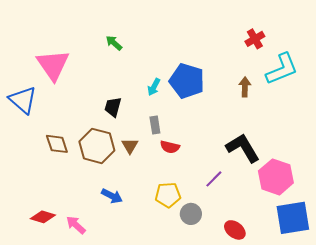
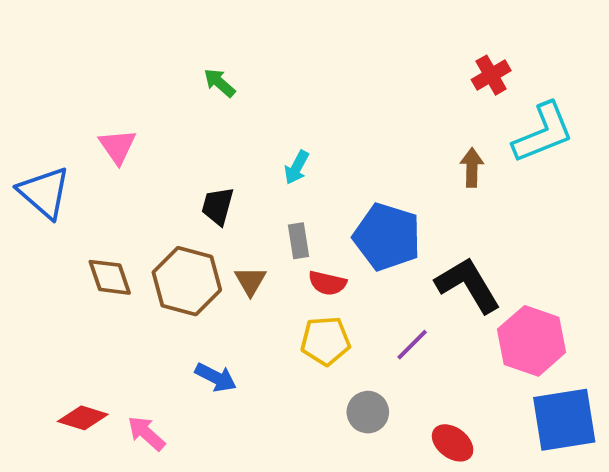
pink triangle: (53, 65) -> (117, 146), moved, size x0.6
blue pentagon: (187, 81) -> (387, 237), moved
yellow pentagon: (168, 195) -> (325, 341), moved

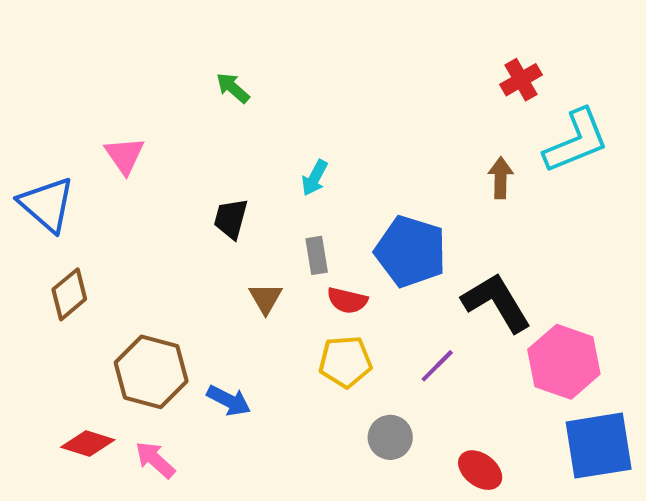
brown diamond: (110, 277) -> (69, 294), moved, turned 69
brown hexagon: (187, 281) -> (151, 372), moved

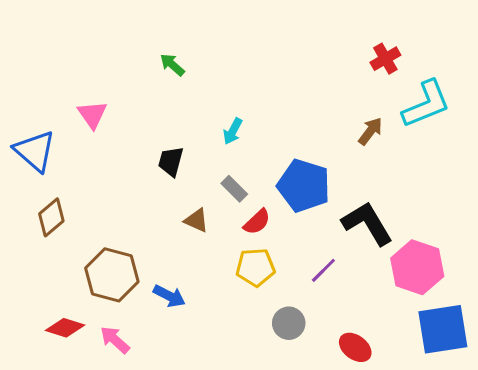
brown arrow: (501, 178) -> (370, 131), turned 36
gray rectangle: (317, 255) -> (234, 189), turned -36
brown triangle: (266, 298) -> (196, 220), turned -36
red semicircle: (347, 300) -> (257, 222), turned -56

